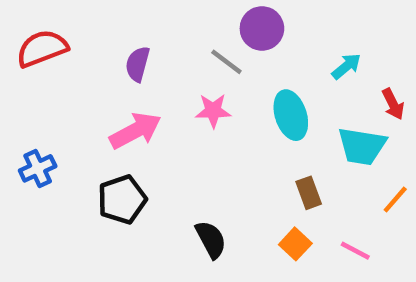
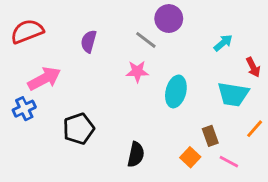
cyan ellipse: (291, 115) -> (176, 91), moved, turned 32
pink arrow: (135, 131) -> (44, 79), moved
brown rectangle: (309, 193) -> (210, 136), moved
black semicircle: (211, 239) -> (136, 154), turned 40

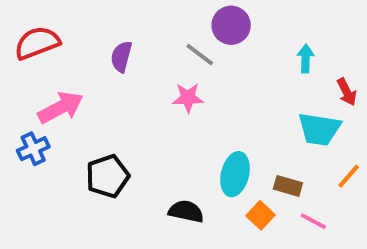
cyan arrow: (223, 43) -> (306, 59), turned -48
cyan ellipse: (176, 91) -> (235, 174), moved
brown rectangle: (210, 136) -> (288, 186), turned -54
black semicircle: (136, 154) -> (186, 211), turned -90

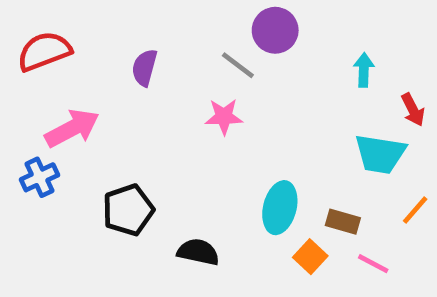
black semicircle: (186, 211) -> (198, 252), moved

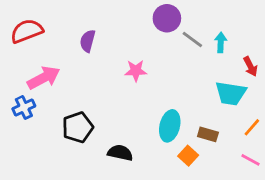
gray line: (238, 65) -> (192, 39), moved
pink line: (373, 264) -> (250, 160), moved

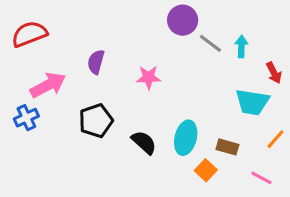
purple semicircle: (88, 41) -> (96, 62), moved
black pentagon: (78, 127) -> (96, 121), moved
black semicircle: (120, 153) -> (144, 142), moved, turned 30
pink line: (250, 160) -> (261, 178), moved

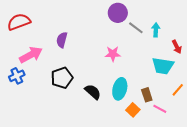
pink star: (149, 77) -> (113, 54), moved
brown rectangle: (227, 147) -> (147, 95), turned 56
pink line: (261, 178) -> (160, 109), moved

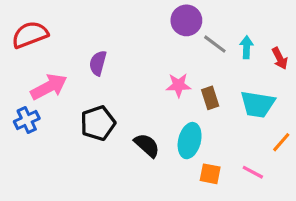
red arrow: (177, 47) -> (280, 58), moved
brown rectangle: (147, 95) -> (210, 98), moved
orange square: (133, 110) -> (210, 174), turned -32

